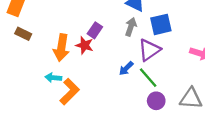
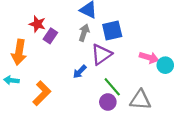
red star: (85, 45) -> (37, 24), moved
green line: (148, 78) -> (112, 87), moved
orange L-shape: (69, 92) -> (42, 93), moved

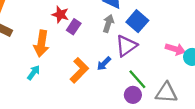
blue square: (112, 30) -> (137, 21), turned -36
cyan arrow: (11, 80) -> (34, 73), turned 120
orange L-shape: (42, 93) -> (79, 70), moved

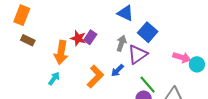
red star: (60, 14) -> (78, 38), moved
gray arrow: (108, 23) -> (121, 43), moved

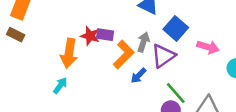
purple rectangle: (90, 37) -> (105, 35), turned 64
brown rectangle: (28, 40) -> (16, 35), moved
pink arrow: (182, 57) -> (208, 47), moved
orange L-shape: (95, 76) -> (124, 54), moved

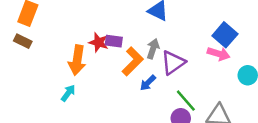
blue square: (176, 28) -> (225, 35), moved

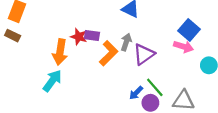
blue arrow: (148, 83) -> (136, 93), moved
cyan arrow: (68, 93) -> (52, 81), size x1.5

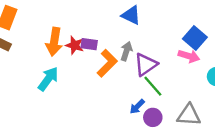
orange arrow: (60, 52) -> (54, 42), moved
cyan arrow: (52, 81) -> (48, 79), moved
green line: (155, 87) -> (153, 86), moved

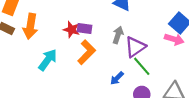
orange arrow: (54, 42) -> (30, 26), moved
orange L-shape: (107, 63) -> (87, 52), moved
blue arrow: (137, 107) -> (117, 78), moved

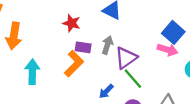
purple rectangle: (84, 28) -> (83, 47), moved
red star: (71, 30) -> (72, 23), moved
cyan arrow: (48, 60) -> (32, 72), turned -35

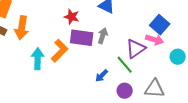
purple rectangle: (83, 47) -> (82, 38), size x1.6
purple triangle: (126, 58) -> (136, 49), moved
orange L-shape: (74, 64) -> (60, 51), moved

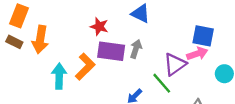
blue square: (160, 25) -> (203, 36), turned -30
pink arrow: (155, 40) -> (197, 54), turned -36

